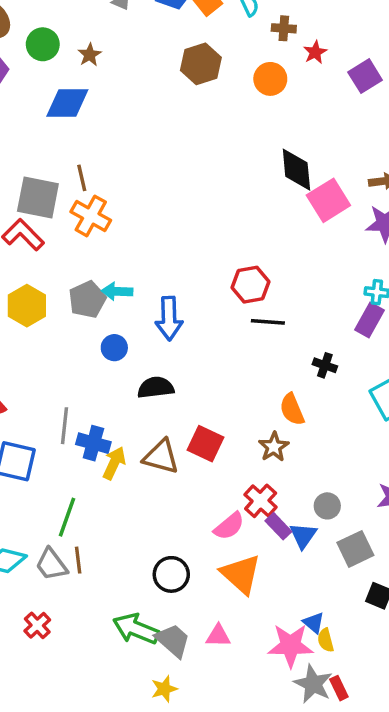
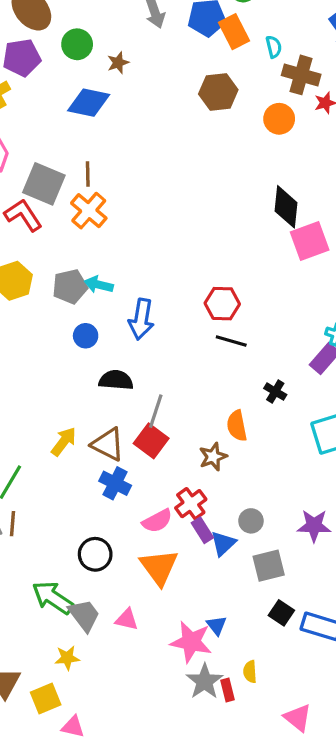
brown cross: (284, 28) -> (301, 75), size x1.6
gray line: (64, 426) -> (156, 411), moved
blue cross: (93, 443) -> (115, 483), moved
yellow semicircle: (326, 640) -> (250, 672), moved

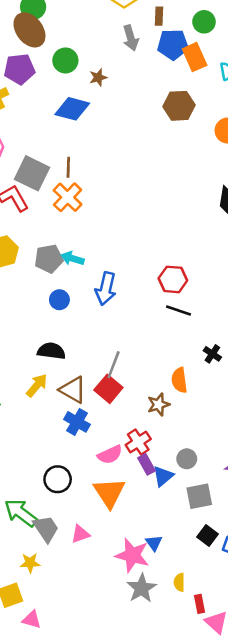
black semicircle: (116, 380) -> (51, 351), moved
pink triangle: (127, 619) -> (80, 534), turned -36
red rectangle: (227, 690) -> (199, 604), moved

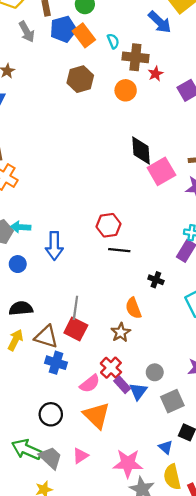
blue triangle: (154, 543) -> (166, 447), moved
yellow semicircle: (179, 582) -> (172, 477), size x1.6

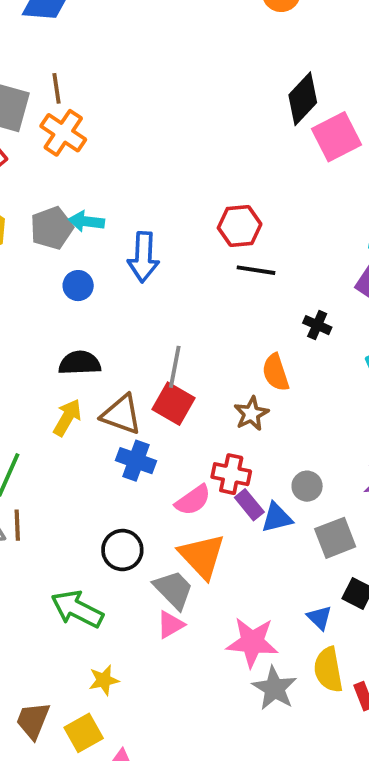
black diamond: (141, 150) -> (303, 99), turned 44
red cross: (111, 368) -> (231, 474), turned -35
blue triangle: (138, 391) -> (277, 518), turned 36
gray trapezoid: (51, 458) -> (174, 590), moved

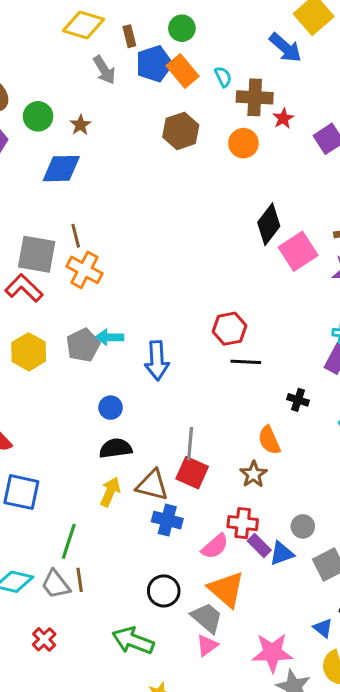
blue circle: (78, 286) -> (111, 408), moved

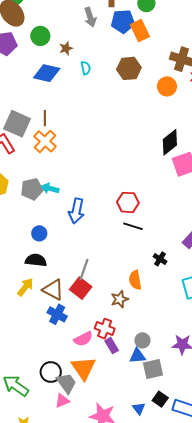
cyan semicircle: (223, 77) -> (86, 68), moved
blue triangle: (282, 553) -> (137, 356), moved
black circle: (164, 591) -> (51, 372), moved

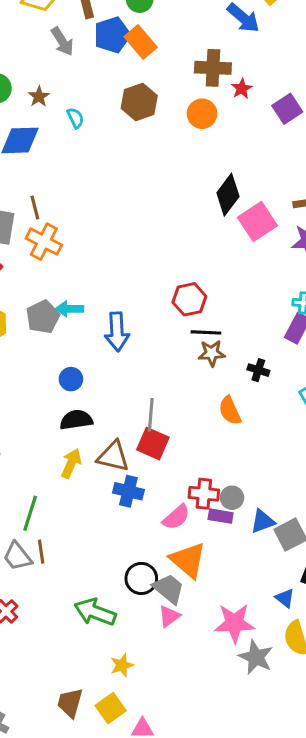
brown star: (120, 299) -> (212, 353), moved, turned 30
gray circle: (142, 340) -> (232, 498), moved
purple rectangle: (112, 346) -> (221, 516), turned -35

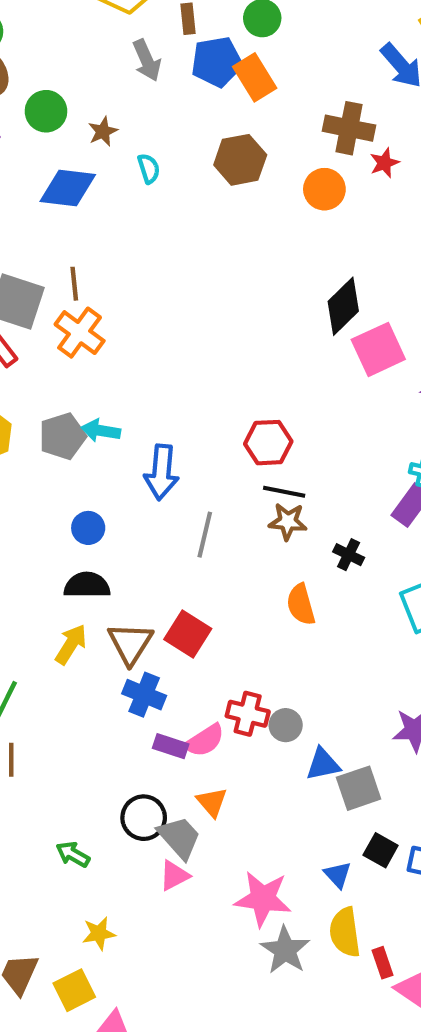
gray line: (151, 415) -> (205, 535), moved
brown triangle: (113, 456) -> (130, 643), turned 40
purple rectangle: (221, 516) -> (171, 746), moved
orange triangle: (188, 560) -> (212, 802), size x0.6
green arrow: (95, 612) -> (73, 854), size x0.6

